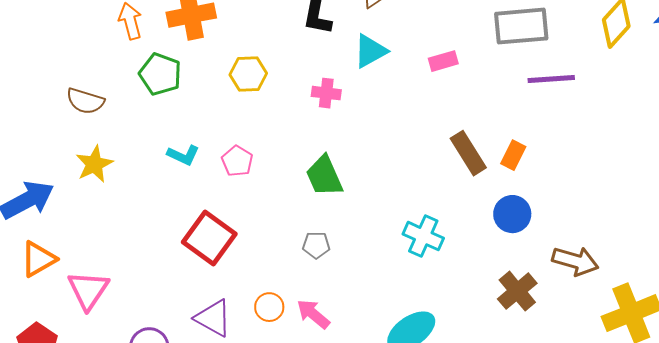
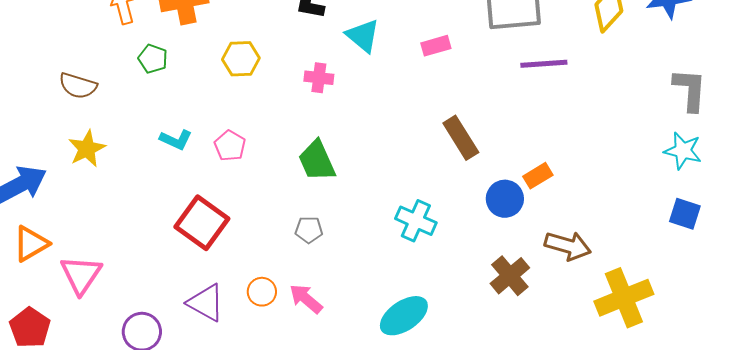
cyan triangle: (370, 51) -> (363, 36), turned -51
green pentagon: (160, 74) -> (153, 59), size x0.7
orange rectangle: (513, 155) -> (538, 176), moved, turned 32

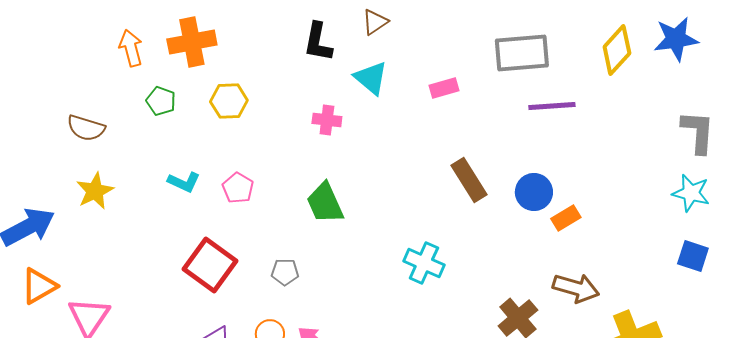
yellow hexagon: (241, 59) -> (229, 101), moved
orange rectangle: (538, 176) -> (566, 218), moved
blue circle: (505, 199) -> (534, 192), moved
gray pentagon: (309, 230) -> (285, 272), moved

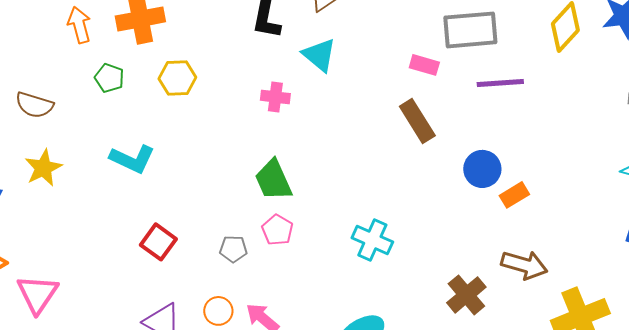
pink rectangle: (444, 88) -> (424, 65), moved, turned 32
brown rectangle: (469, 180) -> (417, 121), moved
cyan L-shape: (184, 182) -> (132, 159), size x1.4
pink pentagon: (238, 188) -> (277, 230), moved
red square: (210, 265) -> (158, 242), size x0.7

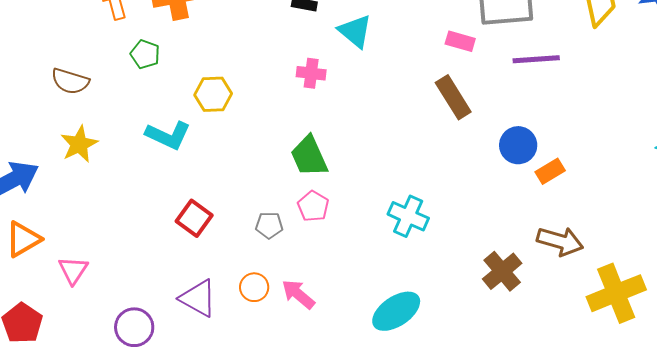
yellow hexagon: (177, 78) -> (213, 94), moved
pink triangle: (37, 294) -> (73, 270), size x0.7

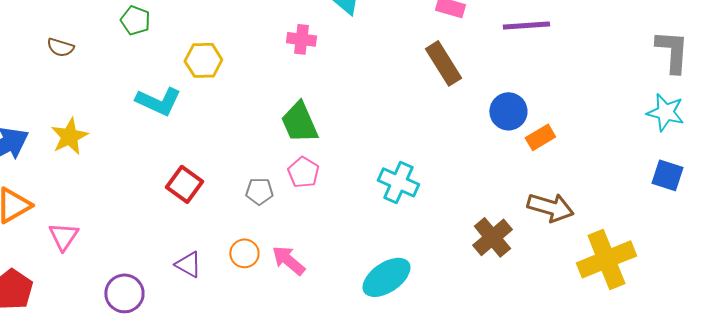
brown semicircle: (70, 81) -> (60, 47), size x0.7
yellow star: (79, 144) -> (69, 136), moved
purple triangle: (198, 298) -> (188, 264), size x0.7

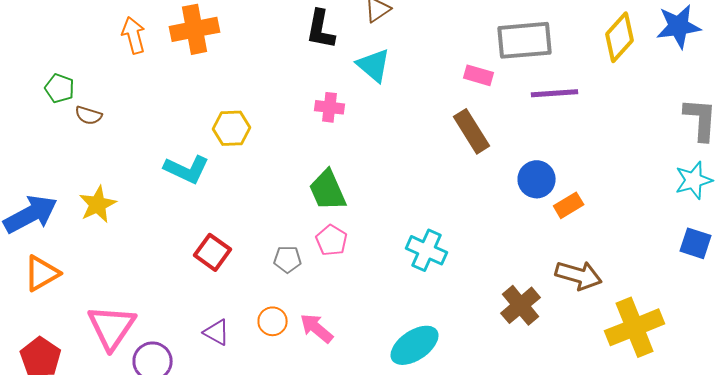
green pentagon: (135, 20) -> (60, 88), moved
cyan star: (665, 112) -> (694, 180), turned -30
pink triangle: (63, 236) -> (112, 327), moved, size x1.6

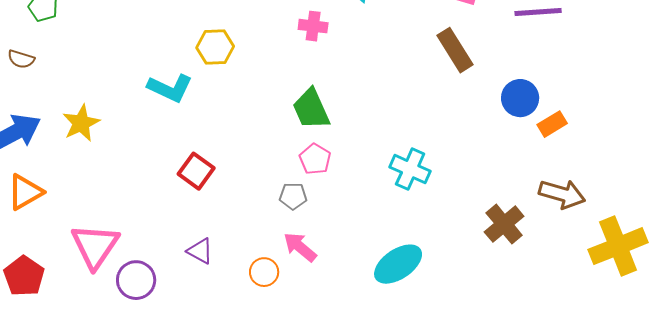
brown semicircle: (89, 115) -> (21, 59), moved
gray pentagon: (288, 259) -> (293, 196), moved
orange circle: (273, 321) -> (264, 272), moved

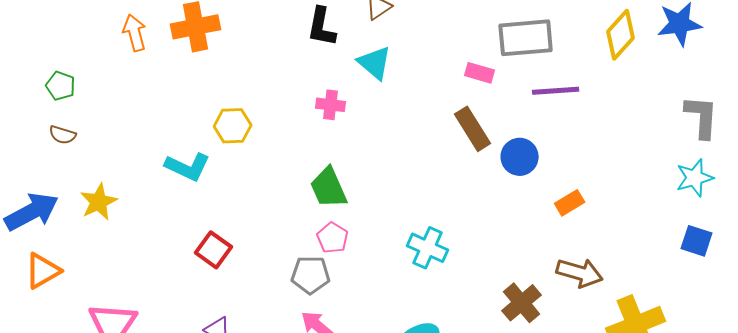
brown semicircle: (21, 59) -> (63, 135), moved
blue circle: (520, 98) -> (520, 157), moved
gray pentagon: (293, 196) -> (311, 275), size x1.4

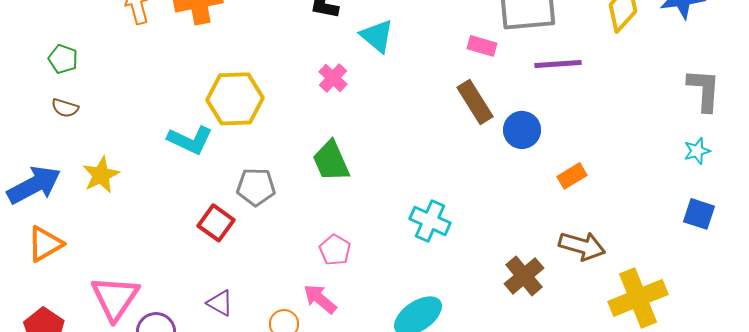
pink cross: (331, 105) -> (333, 78), turned 36
yellow hexagon: (233, 126) -> (235, 99), size x1.5
cyan star: (695, 178) -> (697, 151), size x0.7
pink pentagon: (333, 238) -> (335, 250), moved
gray pentagon: (311, 275) -> (256, 187), moved

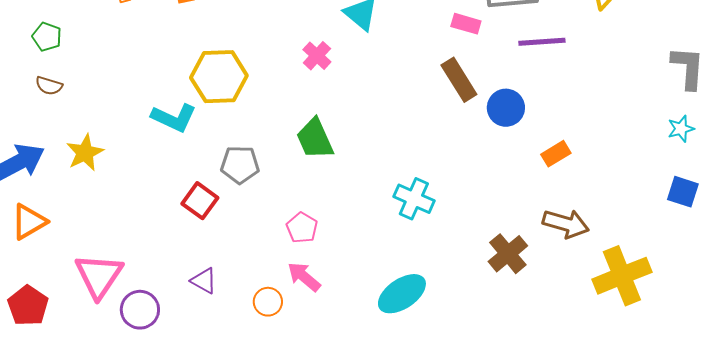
pink pentagon: (335, 250) -> (302, 228), moved

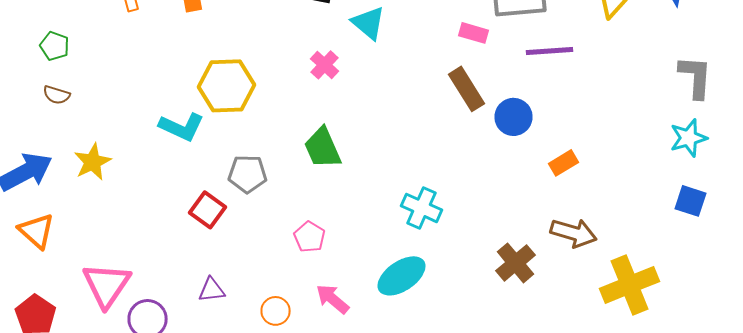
cyan star: (681, 129) -> (688, 138), size x1.4
orange triangle: (29, 222) -> (36, 231), turned -48
pink arrow: (304, 277) -> (332, 299), moved
purple triangle: (204, 281) -> (212, 290), turned -36
cyan ellipse: (402, 294) -> (402, 276), moved

